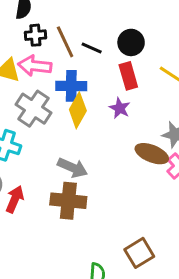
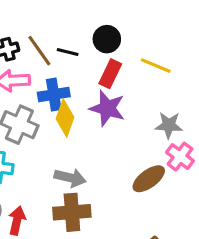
red rectangle: (128, 76) -> (110, 74), turned 52
purple star: (120, 108) -> (107, 108), size x1.6
brown ellipse: (152, 154) -> (149, 179), moved, turned -48

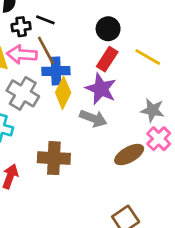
brown line: (39, 51) -> (46, 50), moved
black line: (68, 52) -> (45, 20), moved
gray arrow: (70, 178) -> (93, 118), moved
brown cross: (72, 212) -> (54, 158), moved

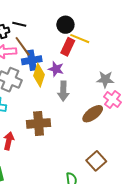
yellow line: (148, 57) -> (80, 39), moved
purple star: (101, 89) -> (56, 69), moved, size x0.7
gray arrow: (93, 118) -> (63, 91), turned 78

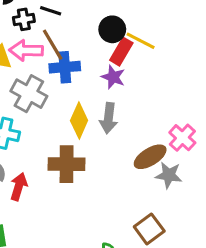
black circle: (65, 25) -> (112, 29), moved
purple star: (56, 69) -> (113, 77), moved
yellow diamond: (39, 75) -> (79, 121), moved
gray star: (105, 79) -> (169, 175), moved

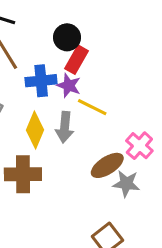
yellow line: (141, 41) -> (92, 107), moved
blue cross: (65, 67) -> (41, 81), moved

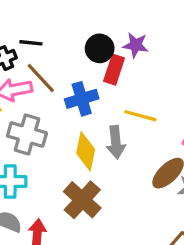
purple star: (69, 86) -> (136, 45), moved
brown cross: (23, 174) -> (82, 200), turned -36

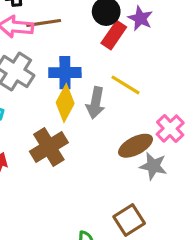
brown line: (41, 78) -> (44, 23), turned -72
blue cross: (82, 99) -> (65, 73), moved

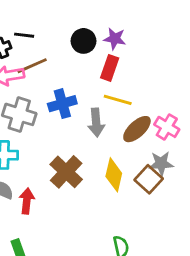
red rectangle: (114, 35) -> (110, 68), moved
yellow diamond: (65, 103) -> (114, 175), moved
brown ellipse: (136, 146) -> (137, 129), moved
brown square: (129, 220) -> (149, 179), moved

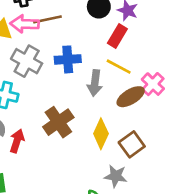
pink cross: (167, 127) -> (153, 84), moved
gray star: (161, 163) -> (116, 176), moved

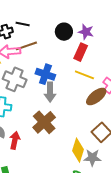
blue cross: (68, 59) -> (45, 74), turned 30
gray arrow: (95, 83) -> (50, 92), moved
yellow diamond: (101, 134) -> (78, 150), moved

